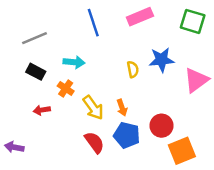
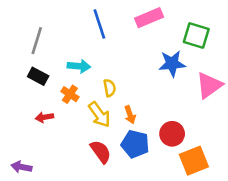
green square: (193, 21) -> (196, 35), moved
gray line: (35, 38) -> (37, 41), turned -50
yellow semicircle: (133, 69) -> (110, 88), moved
purple arrow: (14, 147) -> (21, 167), moved

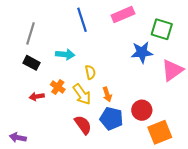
orange cross: (70, 94) -> (58, 87), moved

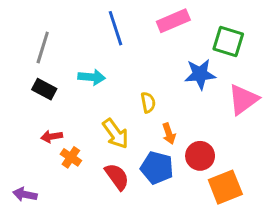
yellow semicircle: (90, 72) -> (148, 102), moved
orange cross: (58, 87) -> (71, 157), moved
orange arrow: (107, 94) -> (169, 134), moved

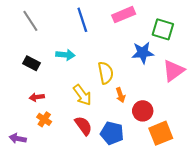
gray line: (43, 47) -> (30, 21), moved, turned -50
yellow semicircle: (148, 102) -> (106, 73), size x1.5
orange cross: (71, 157) -> (44, 119), moved
blue pentagon: (157, 168) -> (112, 133), moved

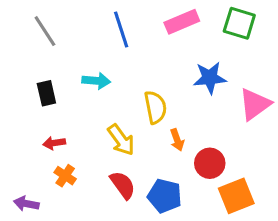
green square: (163, 29) -> (239, 23), moved
black rectangle: (31, 63) -> (46, 93), turned 49

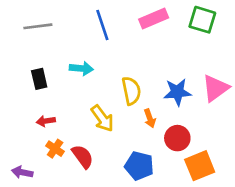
gray line: (45, 31) -> (38, 26), turned -64
blue star: (210, 78) -> (177, 92), moved
red semicircle: (123, 185) -> (83, 157), moved

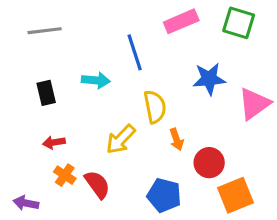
blue line: (102, 25) -> (135, 52), moved
blue star: (177, 92) -> (209, 79), moved
yellow arrow: (102, 118) -> (121, 139), turned 80

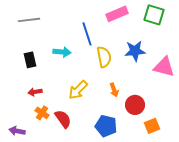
pink triangle: (254, 104) -> (164, 67), turned 50
yellow semicircle: (155, 107) -> (104, 57), moved
orange square: (236, 195) -> (152, 126), size x0.7

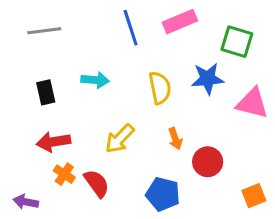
green square: (154, 15) -> (237, 42), moved
blue line: (87, 34) -> (131, 28), moved
red arrow: (35, 92) -> (54, 142), size x1.5
orange square: (152, 126) -> (254, 196), moved

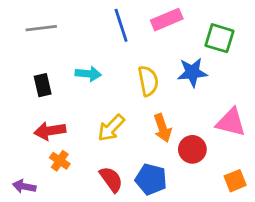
pink triangle: (252, 103) -> (231, 122), moved
orange arrow: (175, 139) -> (162, 128), size x1.4
red semicircle: (97, 183) -> (111, 179), moved

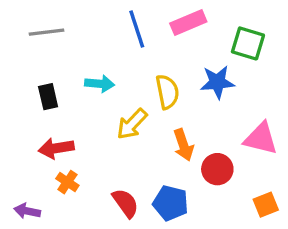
yellow arrow: (111, 128) -> (132, 124), moved

